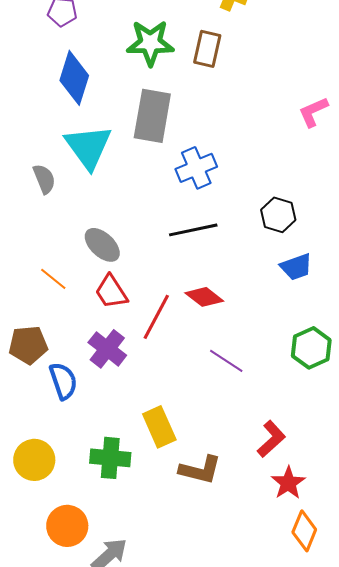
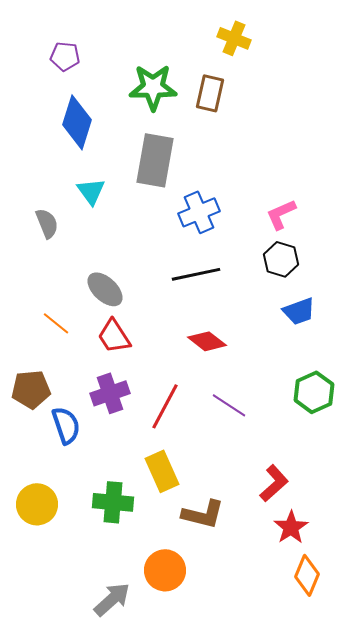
pink L-shape: (313, 112) -> (281, 214), moved
cyan triangle: (88, 147) -> (91, 191), size x0.6
red line: (156, 317) -> (165, 406), moved
purple cross: (107, 349) -> (110, 393), turned 33
orange circle: (67, 526) -> (165, 570), moved

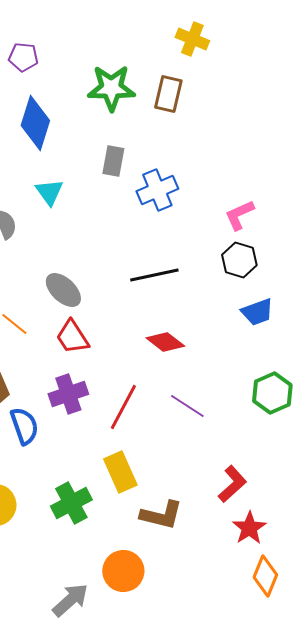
gray rectangle: (155, 160) -> (113, 161), size x0.6
blue cross: (199, 212) -> (157, 190), moved
green cross: (113, 502) -> (71, 503), turned -33

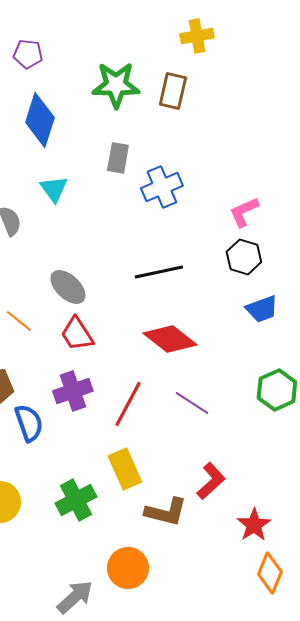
yellow cross: (192, 39) -> (197, 36), turned -32
red diamond: (165, 342) -> (170, 339), size x1.4
red L-shape: (232, 484) -> (211, 481), moved

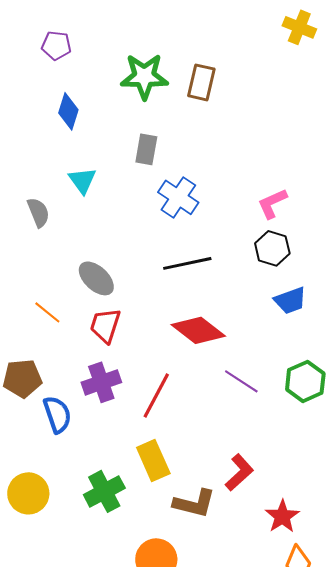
yellow cross: (197, 36) -> (299, 27), moved, turned 32
blue diamond: (40, 120) -> (68, 111), size x0.7
blue cross: (162, 187) -> (178, 197), moved, turned -33
red trapezoid: (77, 334) -> (105, 325), turned 51
purple line: (192, 403) -> (241, 381), moved

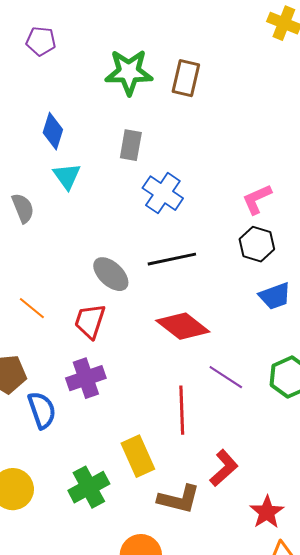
blue diamond: (68, 111) -> (53, 131), moved
gray ellipse: (96, 278) -> (111, 274), moved
red line: (156, 395) -> (182, 410), moved, turned -30

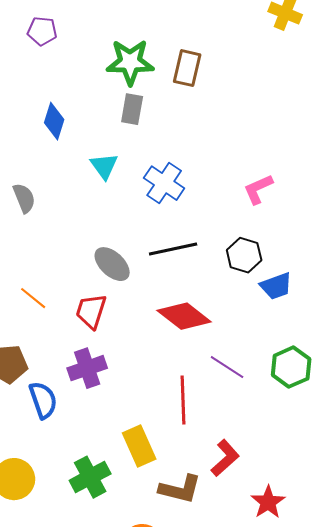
gray rectangle: (131, 145) -> (132, 109), moved
cyan triangle: (67, 176) -> (104, 166), moved
black hexagon: (257, 244) -> (244, 255), moved

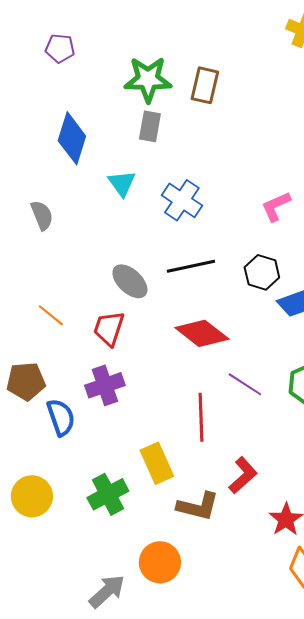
blue diamond: (54, 121) -> (72, 138), size x1.4

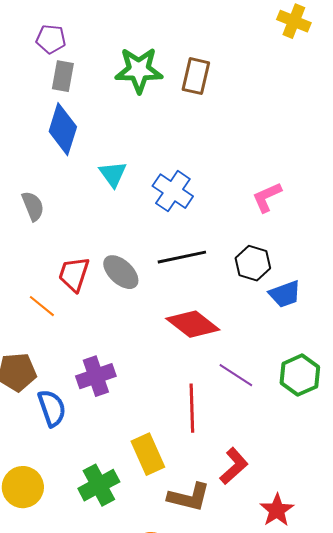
gray rectangle: (150, 126) -> (63, 76), moved
red trapezoid: (109, 328) -> (74, 274), moved

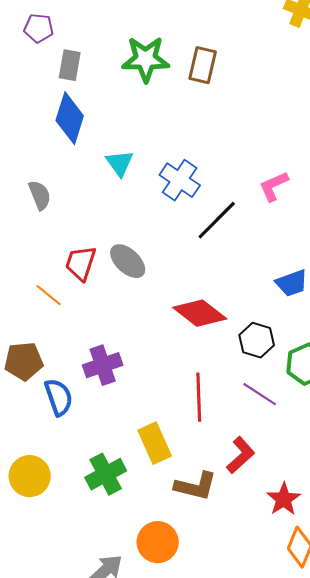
purple pentagon: (51, 39) -> (39, 28), moved
black line: (182, 257) -> (217, 220), moved, turned -33
black hexagon: (253, 263) -> (257, 340), moved
purple line: (236, 375) -> (260, 394), moved

